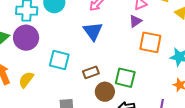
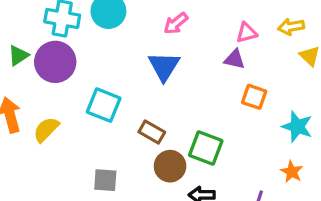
purple triangle: (135, 21) -> (235, 59), turned 40
orange square: (150, 42) -> (254, 97), size x0.7
brown rectangle: (91, 72) -> (152, 132), turned 42

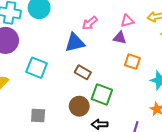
pink arrow: (176, 23) -> (90, 23), moved
blue triangle: (164, 66) -> (75, 43), turned 45
brown rectangle: (152, 132) -> (83, 72), moved

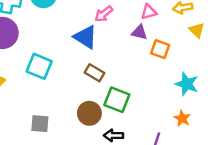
blue triangle: (75, 43) -> (85, 37), turned 45
orange square: (132, 62) -> (160, 49), moved

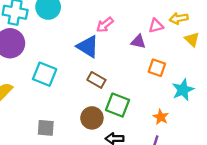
pink triangle: (149, 12) -> (156, 26), moved
orange square: (160, 49) -> (157, 68), moved
cyan star: (187, 84) -> (183, 90), turned 30
orange star: (182, 118) -> (161, 117), moved

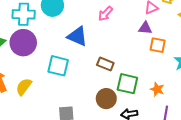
purple triangle: (138, 42) -> (145, 28), moved
blue triangle: (88, 47) -> (77, 36), moved
orange star: (161, 117) -> (157, 89), moved

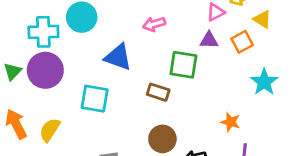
pink arrow: (105, 14) -> (154, 24), turned 35
orange square: (158, 45) -> (242, 42), moved, turned -35
green square: (127, 84) -> (183, 65), moved

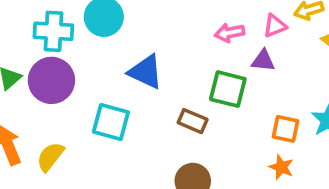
pink arrow: (154, 24) -> (230, 33), moved
orange square: (242, 42) -> (285, 129), moved, turned 35

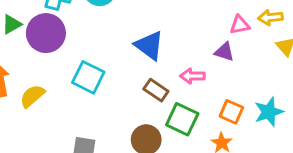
pink arrow: (230, 33) -> (192, 76), moved
blue triangle: (146, 72) -> (149, 46), moved
green square: (228, 89) -> (182, 119), moved

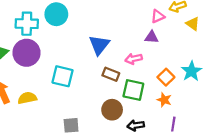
blue triangle: (149, 46) -> (99, 45), turned 45
yellow semicircle: (32, 96) -> (27, 98), turned 42
orange square: (231, 112) -> (166, 77), turned 35

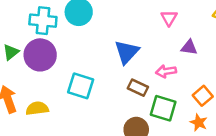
pink triangle: (158, 16) -> (169, 18), moved, turned -40

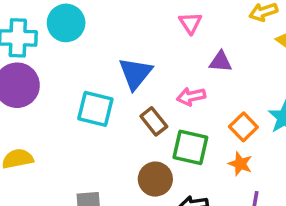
cyan square: (81, 86) -> (95, 109), moved
brown rectangle: (138, 88) -> (154, 121), turned 30

